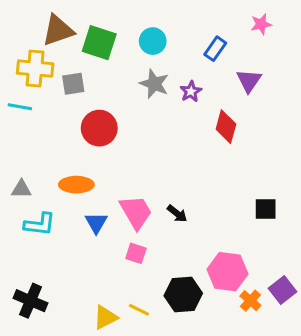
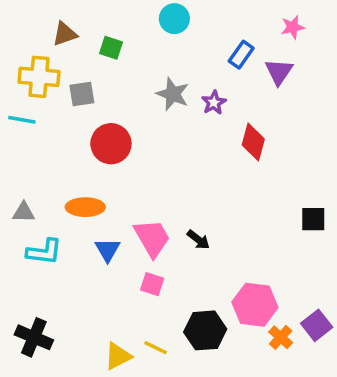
brown triangle: (58, 30) -> (65, 34), size x0.7
cyan circle: (153, 41) -> (174, 19), moved
green square: (99, 43) -> (111, 48), size x0.6
purple triangle: (249, 81) -> (279, 72), moved
black square: (266, 209) -> (313, 219), moved

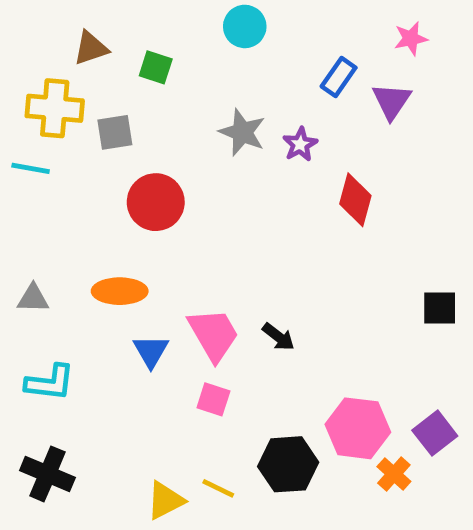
cyan L-shape: (44, 252) -> (50, 383), moved
purple square: (317, 325) -> (435, 433), moved

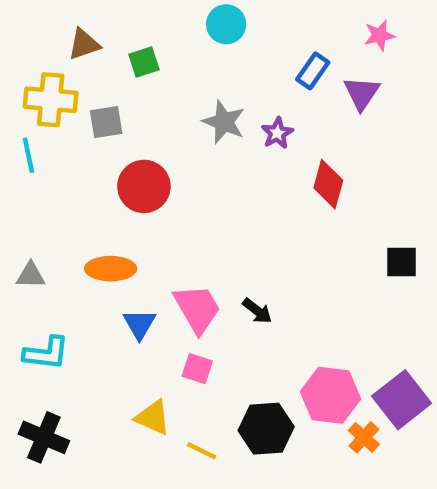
green square: (156, 67) -> (144, 62), turned -36
cyan line: (31, 168) -> (28, 155), turned 68
black square: (440, 308) -> (402, 262), moved
purple square: (435, 433) -> (402, 400), size x1.4
yellow triangle: (165, 500) -> (153, 417), moved, turned 51

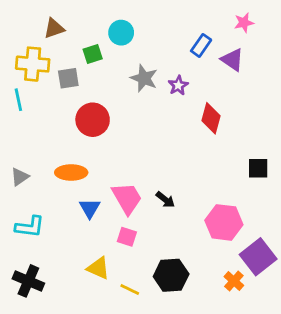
cyan circle: (226, 24) -> (121, 33), moved
green square: (144, 62) -> (93, 54), moved
purple triangle: (362, 93) -> (232, 60), turned -30
gray triangle: (31, 275) -> (20, 177), turned -36
pink hexagon: (331, 395) -> (224, 222), moved

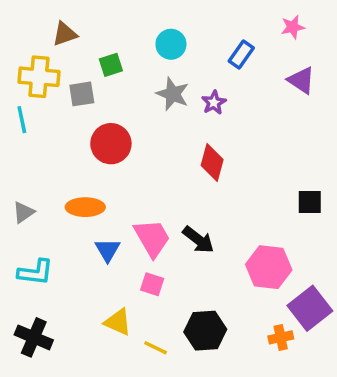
cyan circle: (121, 33) -> (171, 44), moved
purple triangle: (232, 60) -> (301, 80), moved
red diamond: (211, 118) -> (212, 163), moved
black arrow: (165, 200) -> (198, 240), size x1.4
orange cross: (234, 281) -> (281, 337), turned 36

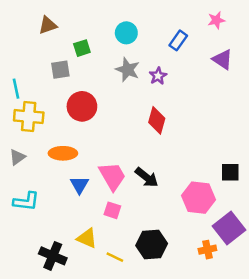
yellow cross: (39, 77) -> (29, 117), moved
black square: (310, 202) -> (230, 172), moved
black cross: (34, 337) -> (53, 256), moved

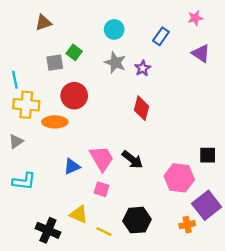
green square: (82, 48) -> (74, 52), moved, turned -35
orange ellipse: (63, 153) -> (55, 122), moved
blue triangle: (79, 185) -> (72, 166), turned 36

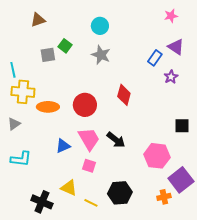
blue rectangle: (161, 36) -> (155, 58), moved
purple star: (143, 68) -> (171, 77), moved
red circle: (74, 96) -> (85, 105), moved
black square: (208, 155) -> (182, 126), moved

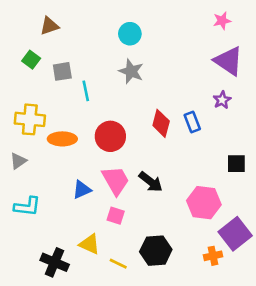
green square: (65, 46) -> (31, 60), moved
purple triangle: (176, 47) -> (229, 61), size x1.4
blue rectangle: (155, 58) -> (192, 122), moved, turned -56
cyan line: (13, 70) -> (86, 91), moved

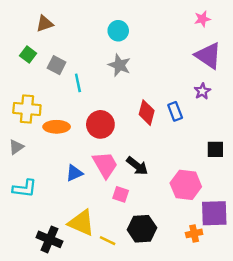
gray square: (62, 71) -> (57, 65), turned 36
pink square: (116, 216) -> (121, 194), moved
purple square: (235, 234) -> (214, 213), turned 36
yellow triangle: (90, 244) -> (81, 223), size x1.4

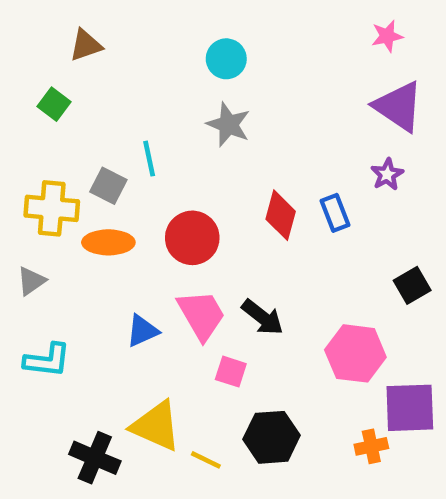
gray square: (57, 65) -> (108, 186), moved
black square: (215, 149) -> (412, 285), turned -30

